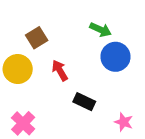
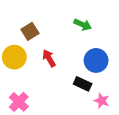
blue circle: (115, 57) -> (96, 60), moved
black rectangle: (84, 102) -> (83, 84), moved

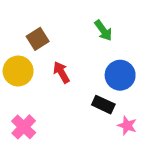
green arrow: (83, 25) -> (103, 30), turned 30

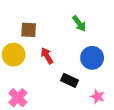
brown square: (38, 39) -> (29, 30), turned 35
black rectangle: (103, 105) -> (70, 80), moved

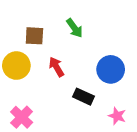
green arrow: (79, 23) -> (74, 28), moved

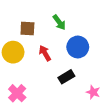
blue circle: (111, 69) -> (78, 47), moved
black rectangle: (84, 97) -> (66, 77), turned -56

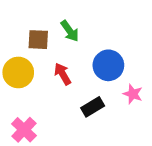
green arrow: (59, 22) -> (70, 31), moved
pink star: (93, 92) -> (133, 94), moved

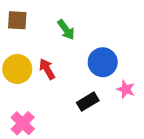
brown square: (38, 40) -> (17, 20), moved
red arrow: (63, 74) -> (47, 69), moved

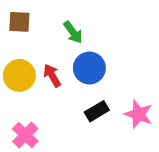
blue circle: (103, 62) -> (89, 68), moved
pink star: (126, 89) -> (139, 114), moved, size x1.4

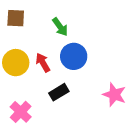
black rectangle: (97, 111) -> (59, 92), moved

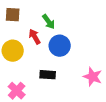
red arrow: (43, 63) -> (35, 37), moved
black rectangle: (59, 92) -> (48, 75), turned 35

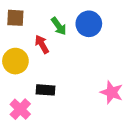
blue circle: (60, 46) -> (89, 24), moved
black rectangle: (48, 75) -> (46, 90), moved

